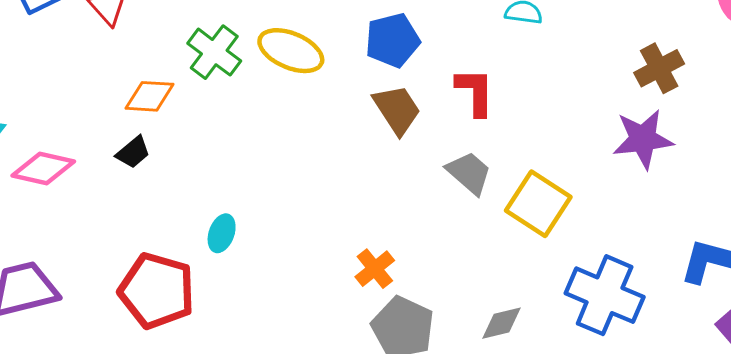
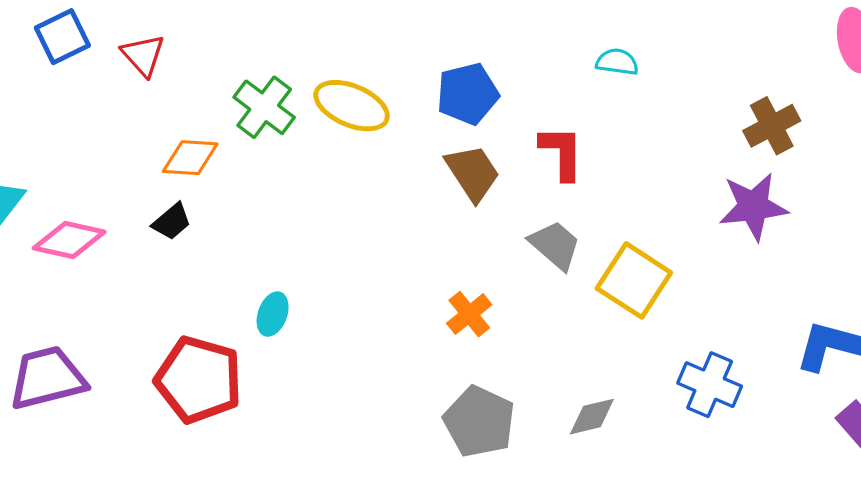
orange cross: (375, 269) -> (469, 314), moved
blue cross: (605, 295) -> (710, 385), size x0.7

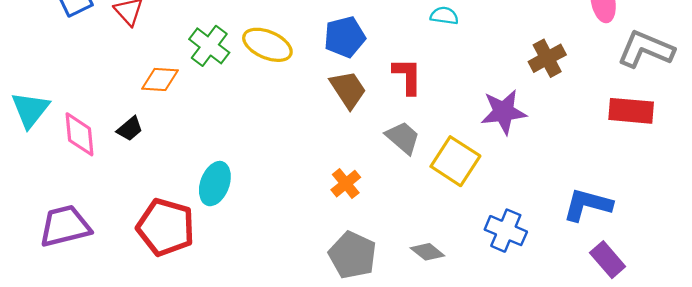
purple star: (753, 206) -> (504, 112), moved
black trapezoid: (172, 222) -> (130, 129), moved
pink diamond: (69, 240) -> (79, 134), turned 72
cyan ellipse: (273, 314) -> (215, 184), size x1.5
gray diamond: (592, 417) -> (427, 252), turned 52

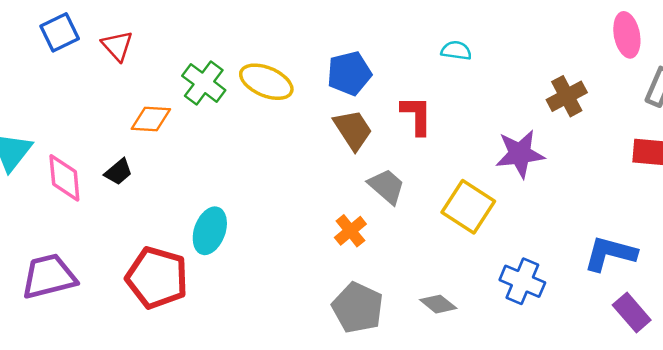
gray trapezoid: (403, 138) -> (386, 186), moved

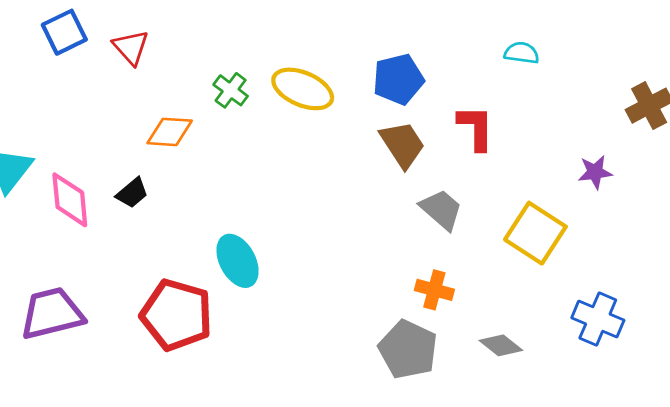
green cross: (204, 83) -> (231, 90), size x0.7
purple star: (520, 154) -> (595, 172), size x0.6
cyan ellipse: (210, 231) -> (238, 261), turned -48
orange cross: (350, 231) -> (434, 290), moved, turned -36

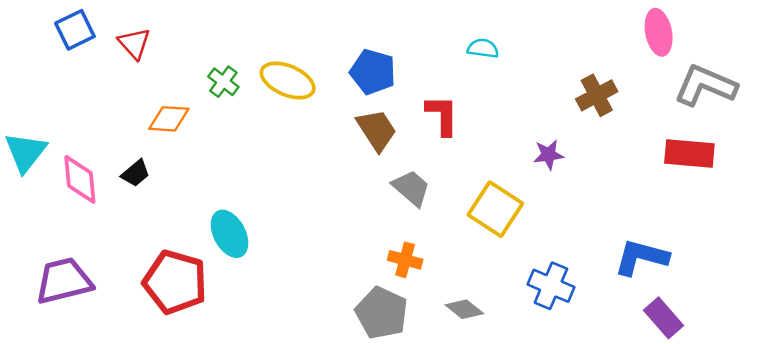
blue pentagon: (398, 79) -> (373, 72), turned 30

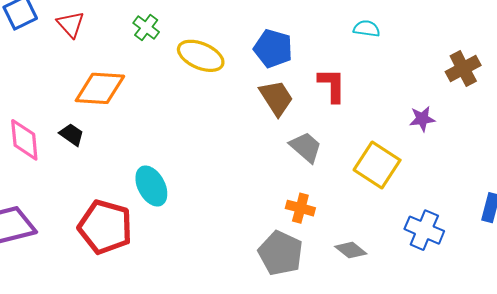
green cross: (223, 82) -> (146, 27), moved
orange diamond: (169, 119) -> (100, 88), size x1.4
black trapezoid: (136, 173) -> (72, 135), turned -105

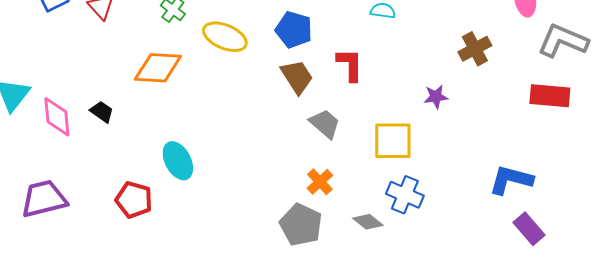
orange diamond: (100, 88) -> (158, 68), moved
yellow square: (377, 165) -> (393, 141), turned -33
orange cross: (300, 208) -> (320, 182), turned 32
red pentagon: (105, 227) -> (134, 200), size x0.7
blue cross: (424, 230) -> (405, 195), moved

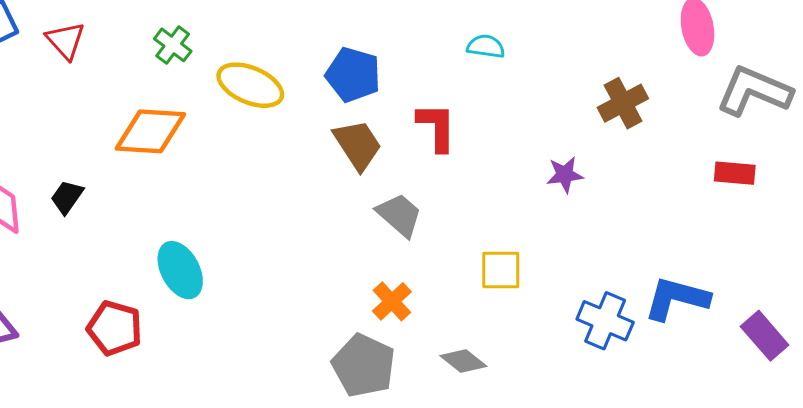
red rectangle: (550, 96) -> (735, 173), size x0.7
black trapezoid: (102, 112) -> (67, 197), turned -90
yellow square: (393, 141) -> (501, 270), moved, size x0.7
blue cross: (405, 195) -> (605, 321), moved
purple rectangle: (529, 229) -> (765, 336), moved

